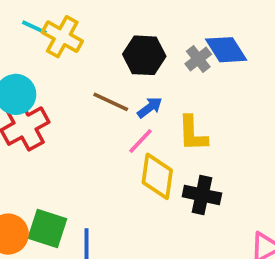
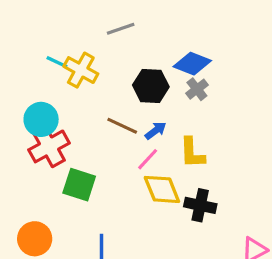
blue diamond: (226, 50) -> (192, 64), moved, turned -36
yellow diamond: (157, 176) -> (162, 189), turned -30
green square: (47, 228) -> (79, 185), moved

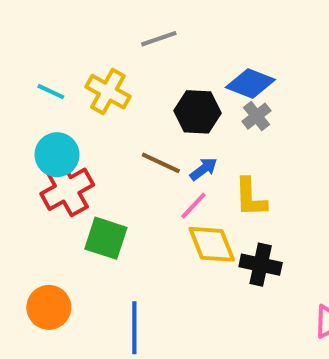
cyan line: (57, 62) -> (51, 92), moved

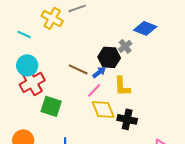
blue diamond: (250, 83) -> (145, 28), moved
yellow cross: (108, 92) -> (52, 18), moved
black hexagon: (197, 112) -> (109, 57), moved

